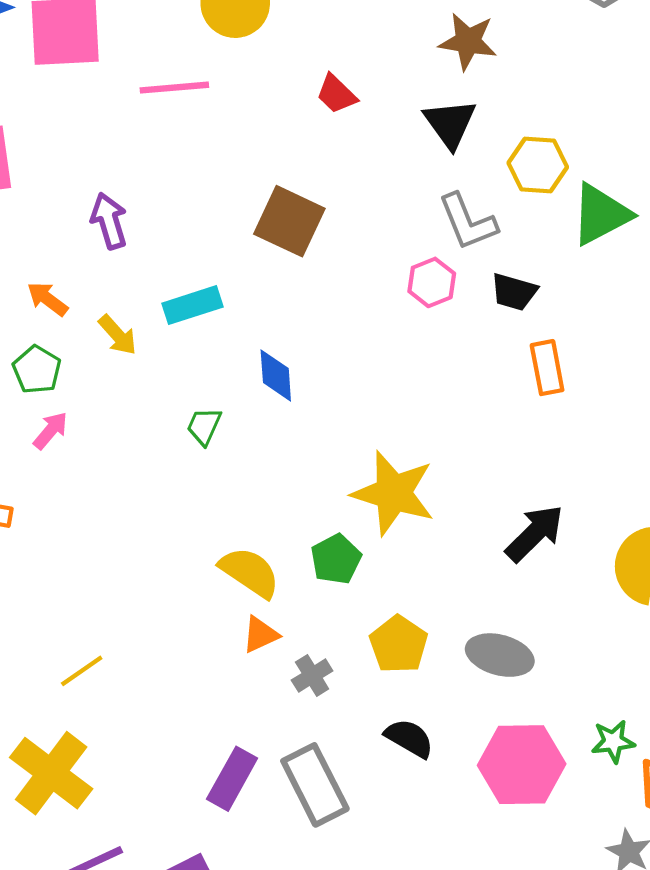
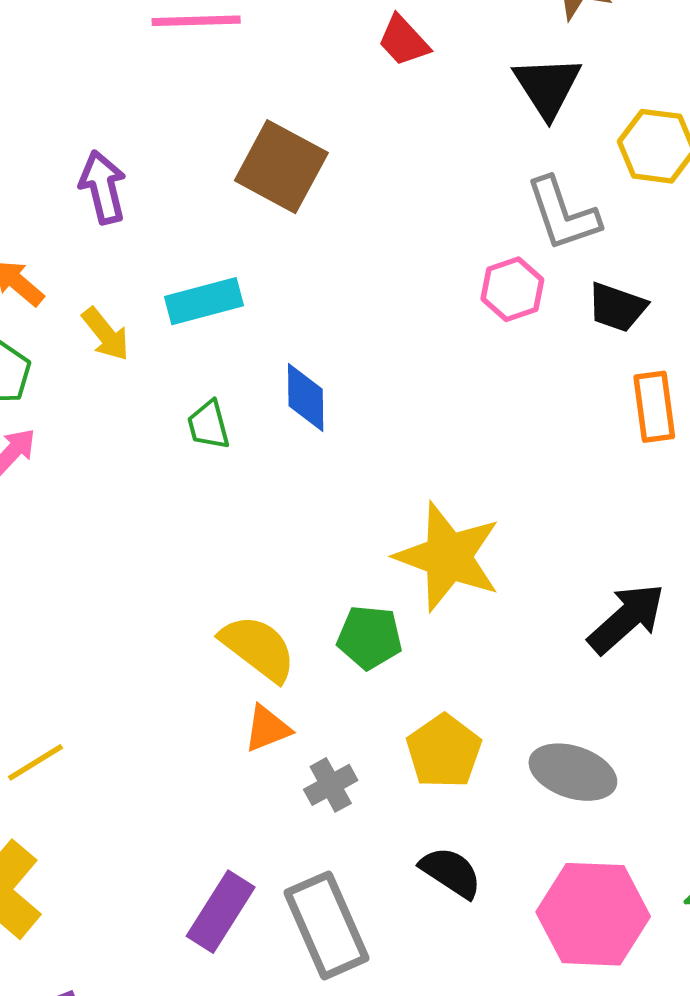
brown square: (289, 221) -> (281, 167), moved
green trapezoid: (204, 426) -> (208, 425), moved, turned -42
green pentagon: (336, 559) -> (370, 637), turned 30

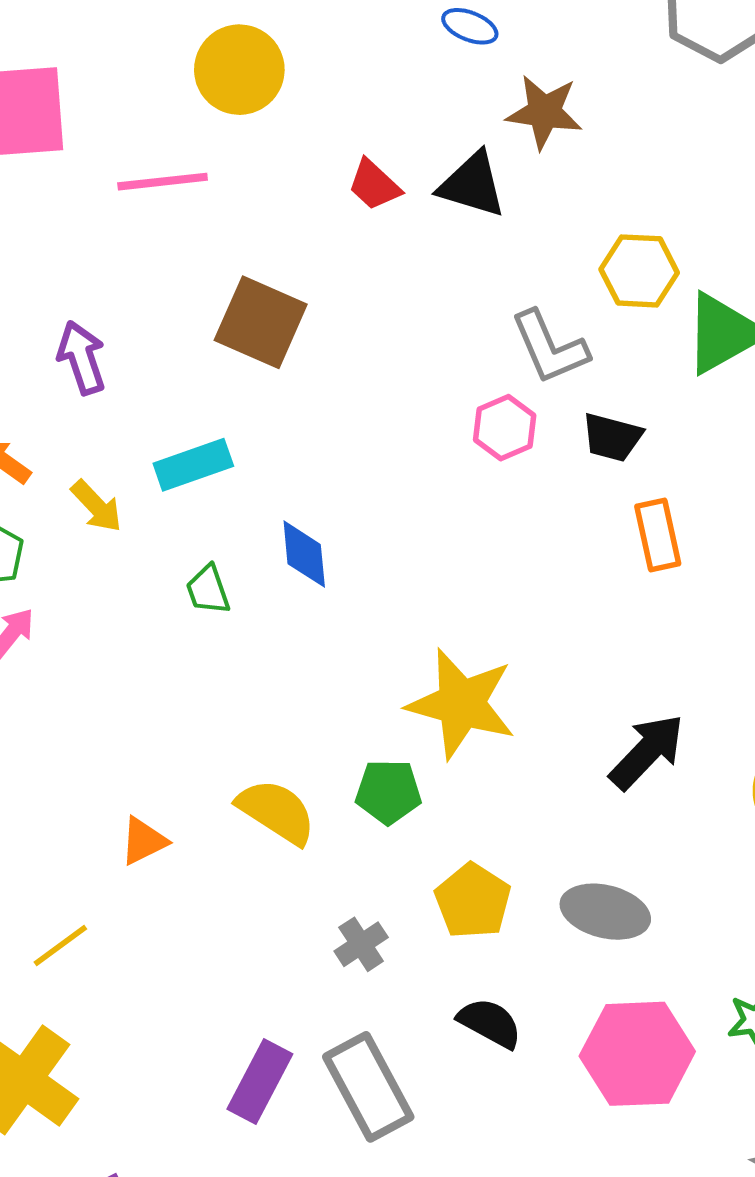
black triangle: (547, 87) -> (472, 185), moved, turned -36
orange triangle: (267, 729) -> (144, 841), moved

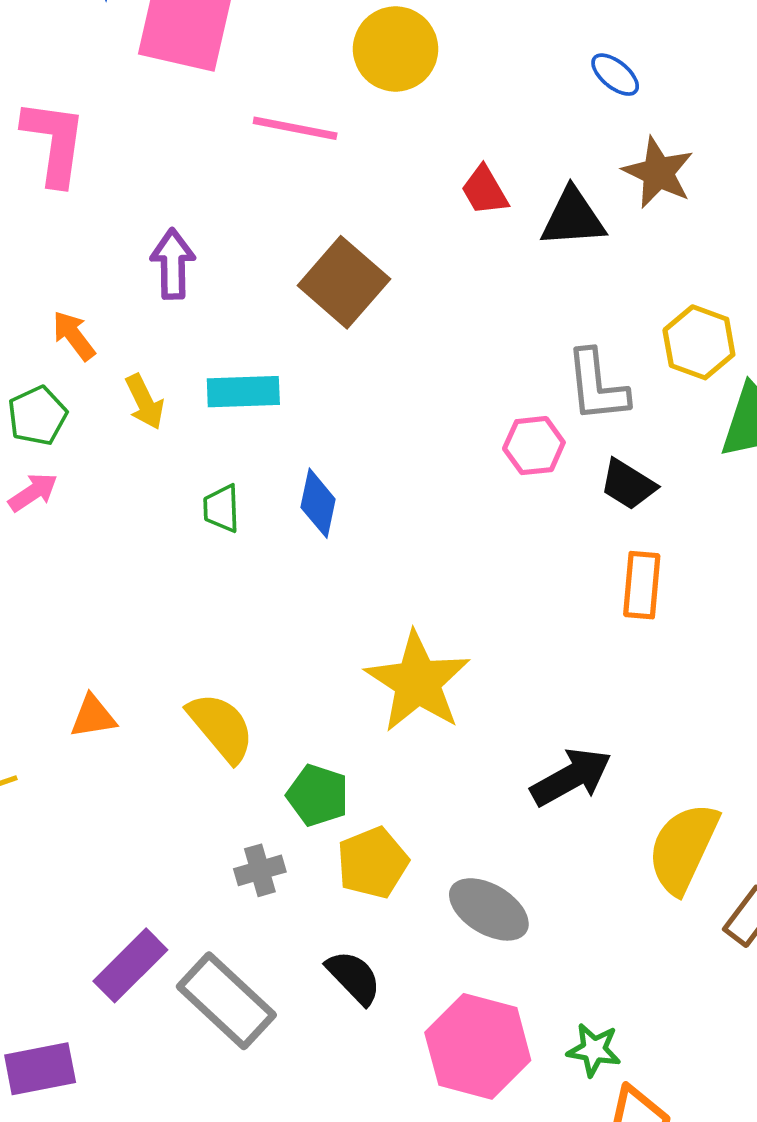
black triangle: (472, 185) -> (573, 218), turned -38
green pentagon: (388, 792) -> (318, 795), moved
gray rectangle: (368, 1087) -> (226, 1001), turned -36

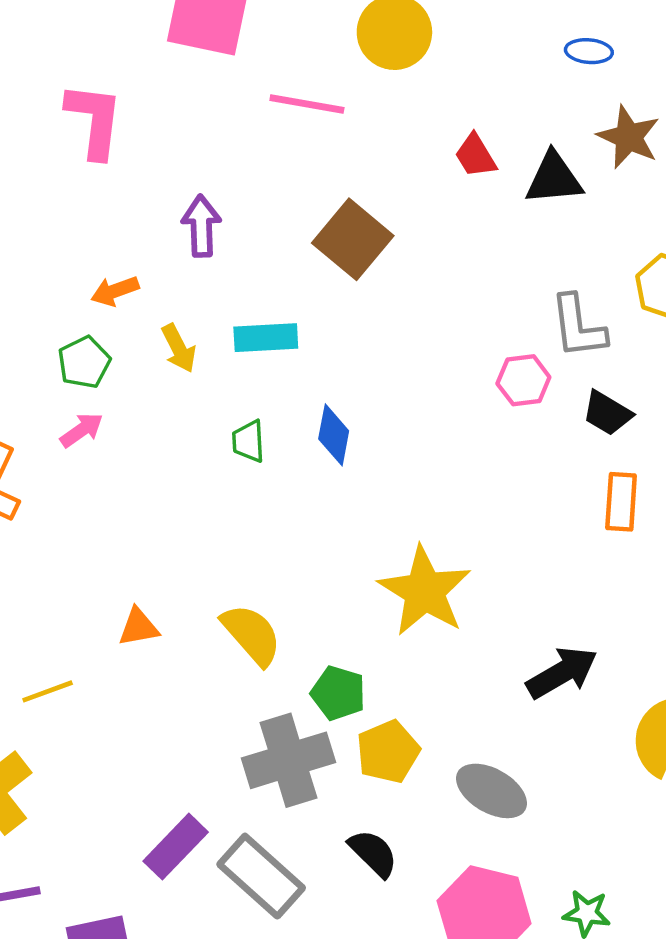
blue ellipse: (615, 75) -> (589, 51), turned -33
orange arrow: (74, 336) -> (115, 291), turned -72
gray cross: (260, 870) -> (288, 760), size x2.0

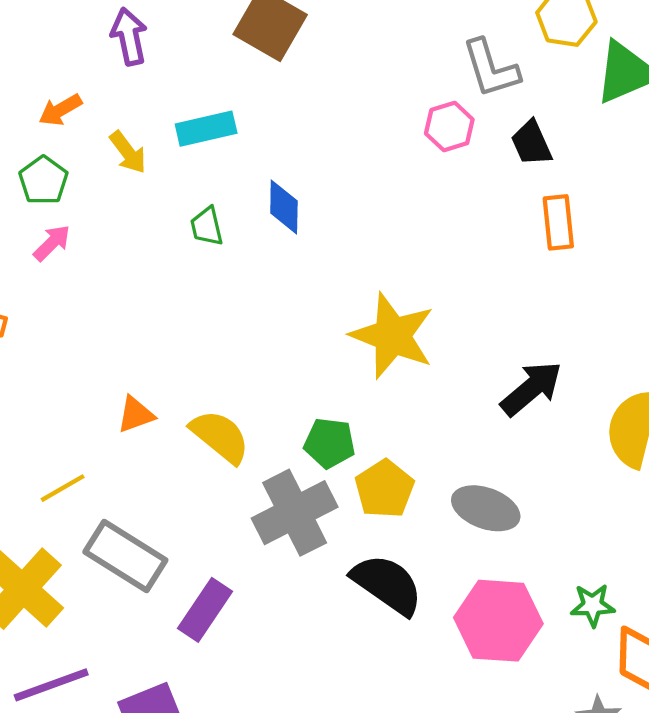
black trapezoid: (607, 413) -> (531, 143), turned 45
yellow semicircle: (252, 634) -> (220, 436), moved
black semicircle: (373, 853) -> (387, 584), size x1.5
gray rectangle: (261, 876) -> (125, 556), moved

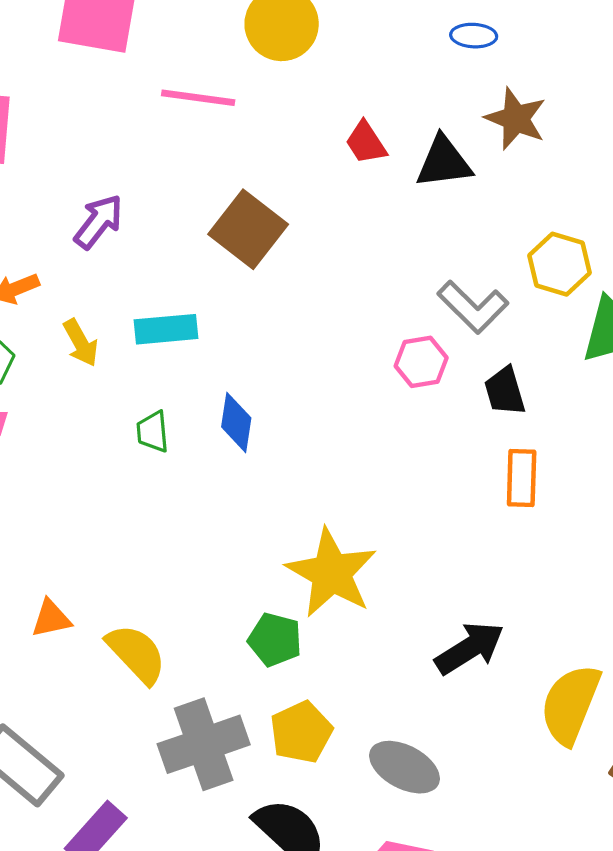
purple arrow: (129, 37) -> (99, 222), turned 42
gray L-shape: (491, 68) -> (473, 307), turned -36
green pentagon: (330, 443) -> (275, 640), moved

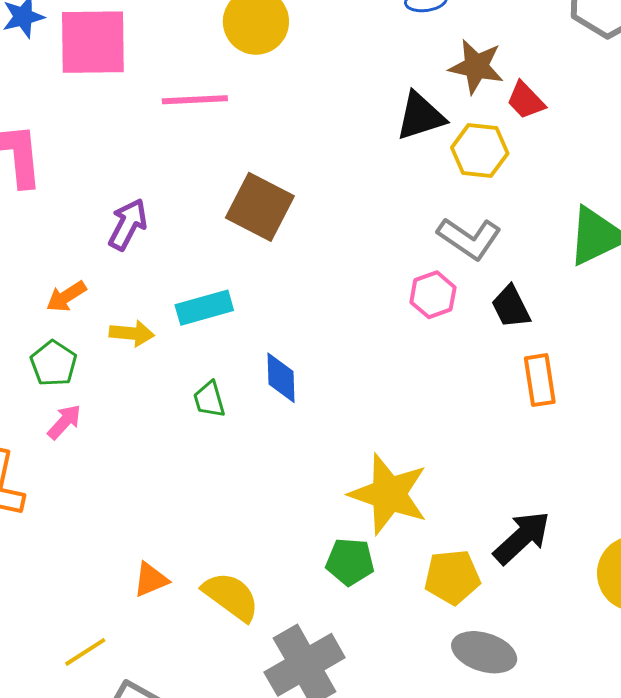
red trapezoid: (366, 143) -> (526, 100), moved
yellow hexagon: (559, 264) -> (480, 150), moved
yellow arrow: (81, 343) -> (132, 333), turned -45
yellow pentagon: (301, 732) -> (452, 577), moved, turned 30

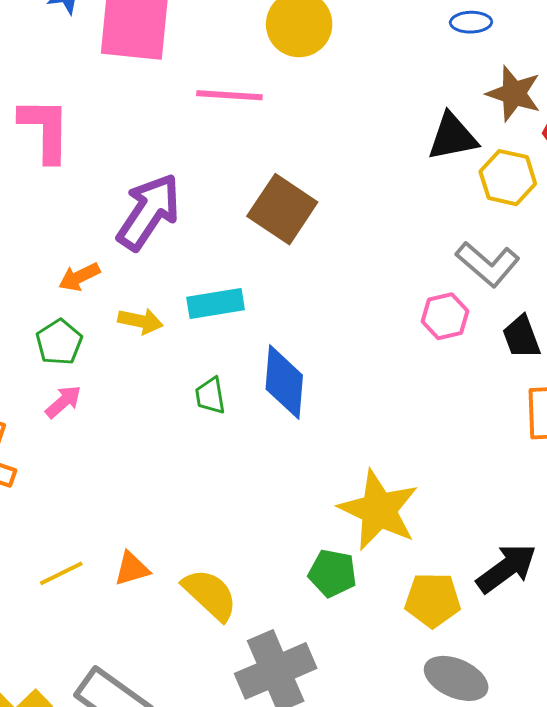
purple arrow: (128, 224) -> (149, 212), size x1.5
blue diamond: (281, 378) -> (284, 382), size x1.4
yellow line: (85, 652) -> (61, 573), moved

